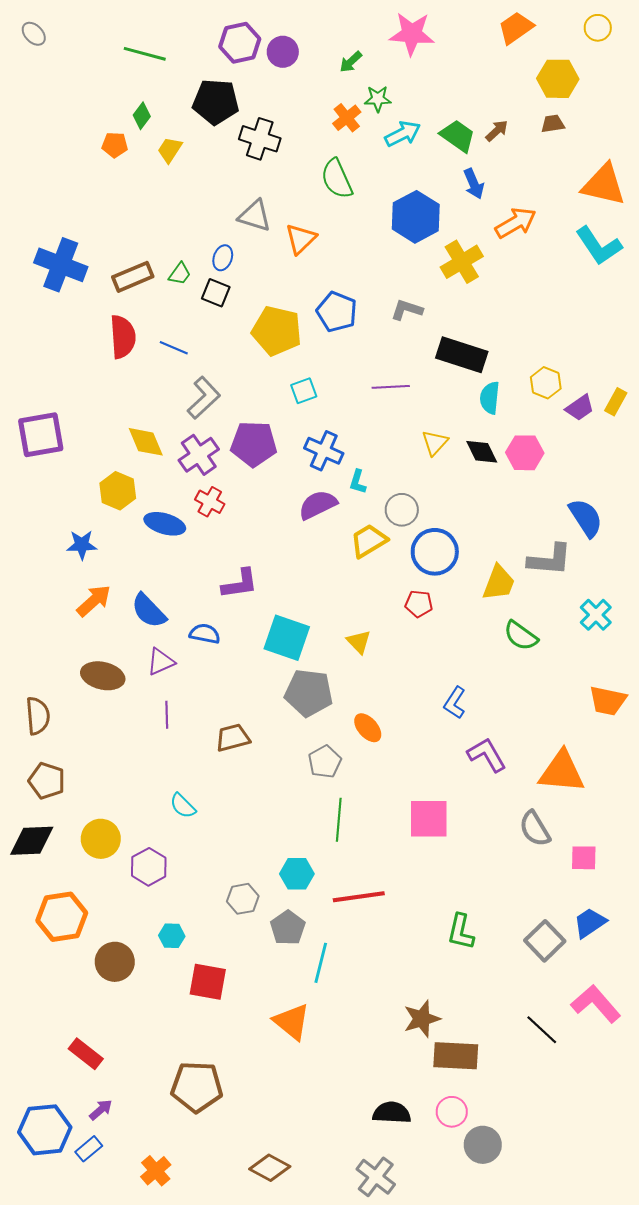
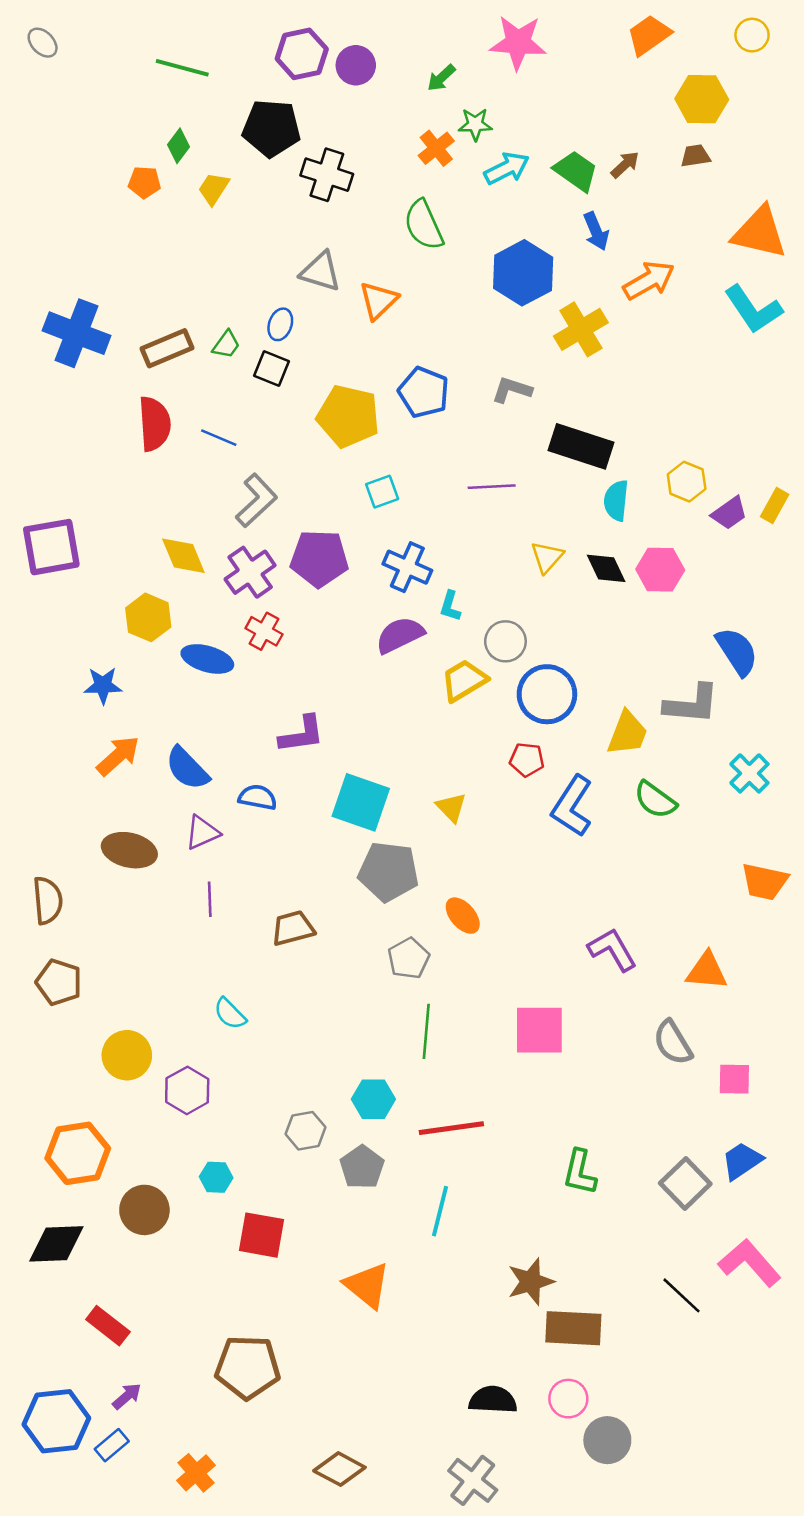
blue L-shape: (455, 703) -> (572, 806), moved, size x1.5
orange triangle: (562, 772) -> (707, 971), size x0.7
black diamond: (32, 841) -> (56, 1244), moved
cyan line: (321, 963) -> (440, 1211), moved

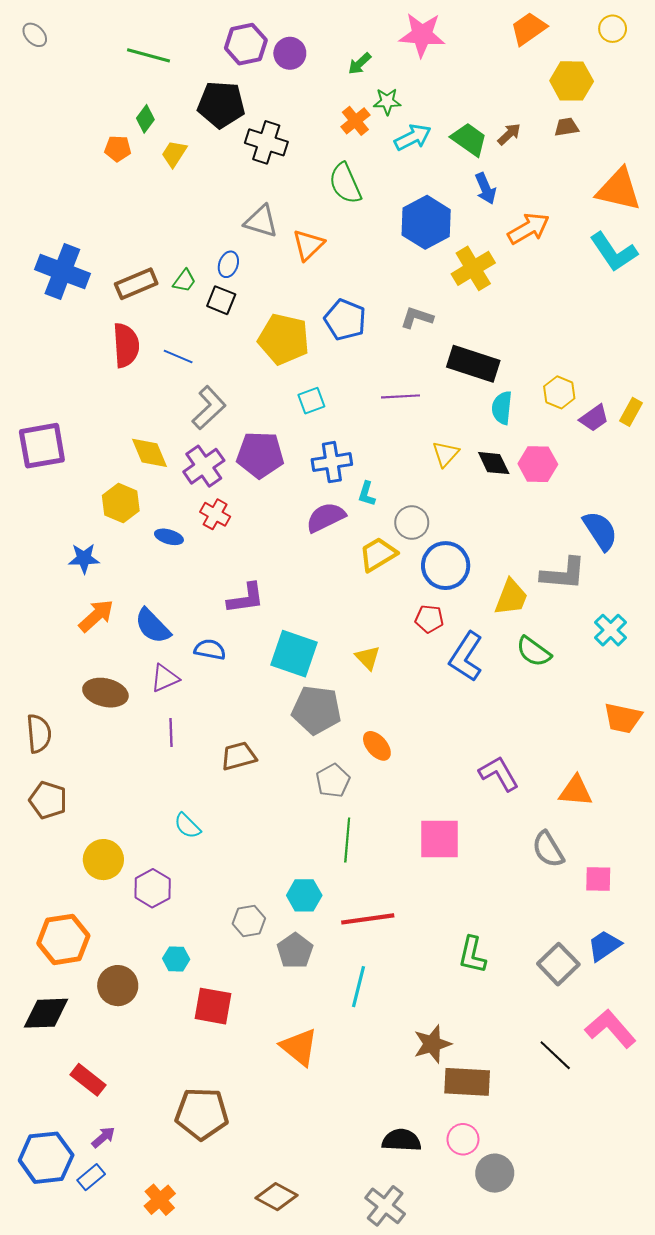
blue cross: (407, 567) -> (332, 462), turned -33
blue ellipse: (207, 659) -> (169, 537), size x0.7

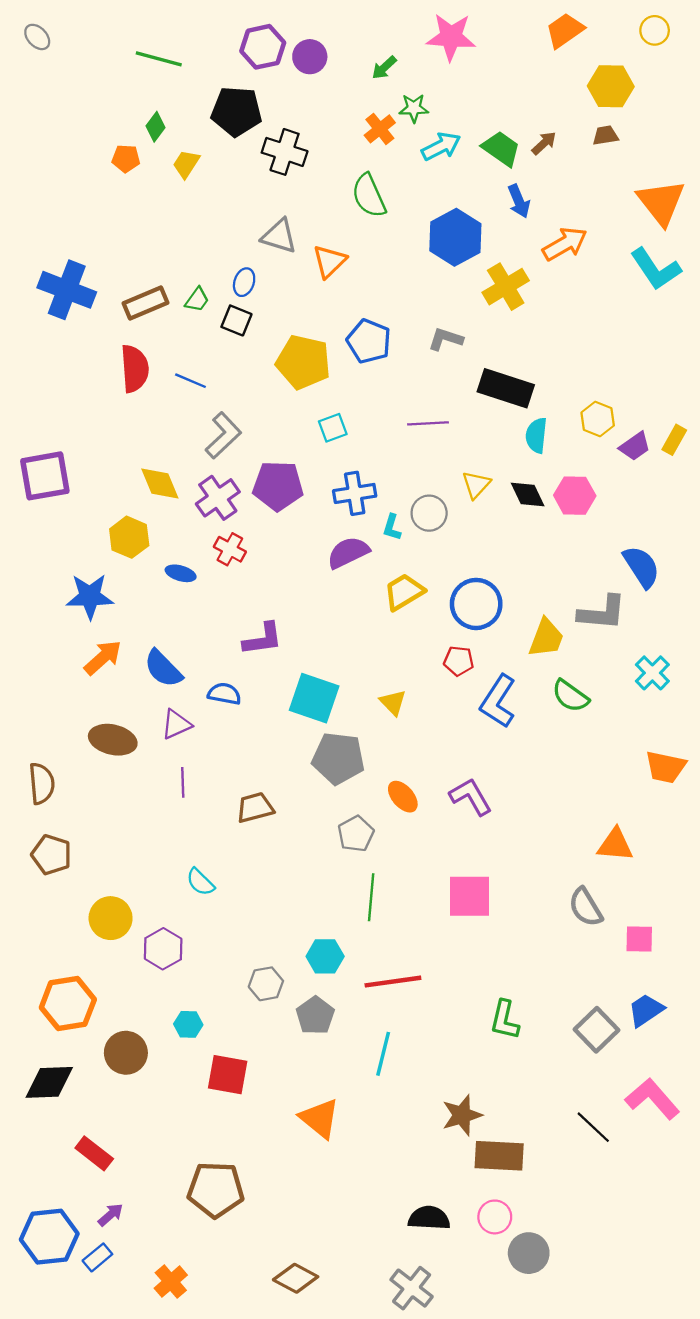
orange triangle: (619, 190) -> (661, 202), turned 39
gray circle: (412, 522) -> (429, 513), moved
blue star: (84, 558) -> (90, 596), size x1.4
purple L-shape: (499, 774) -> (471, 797), moved

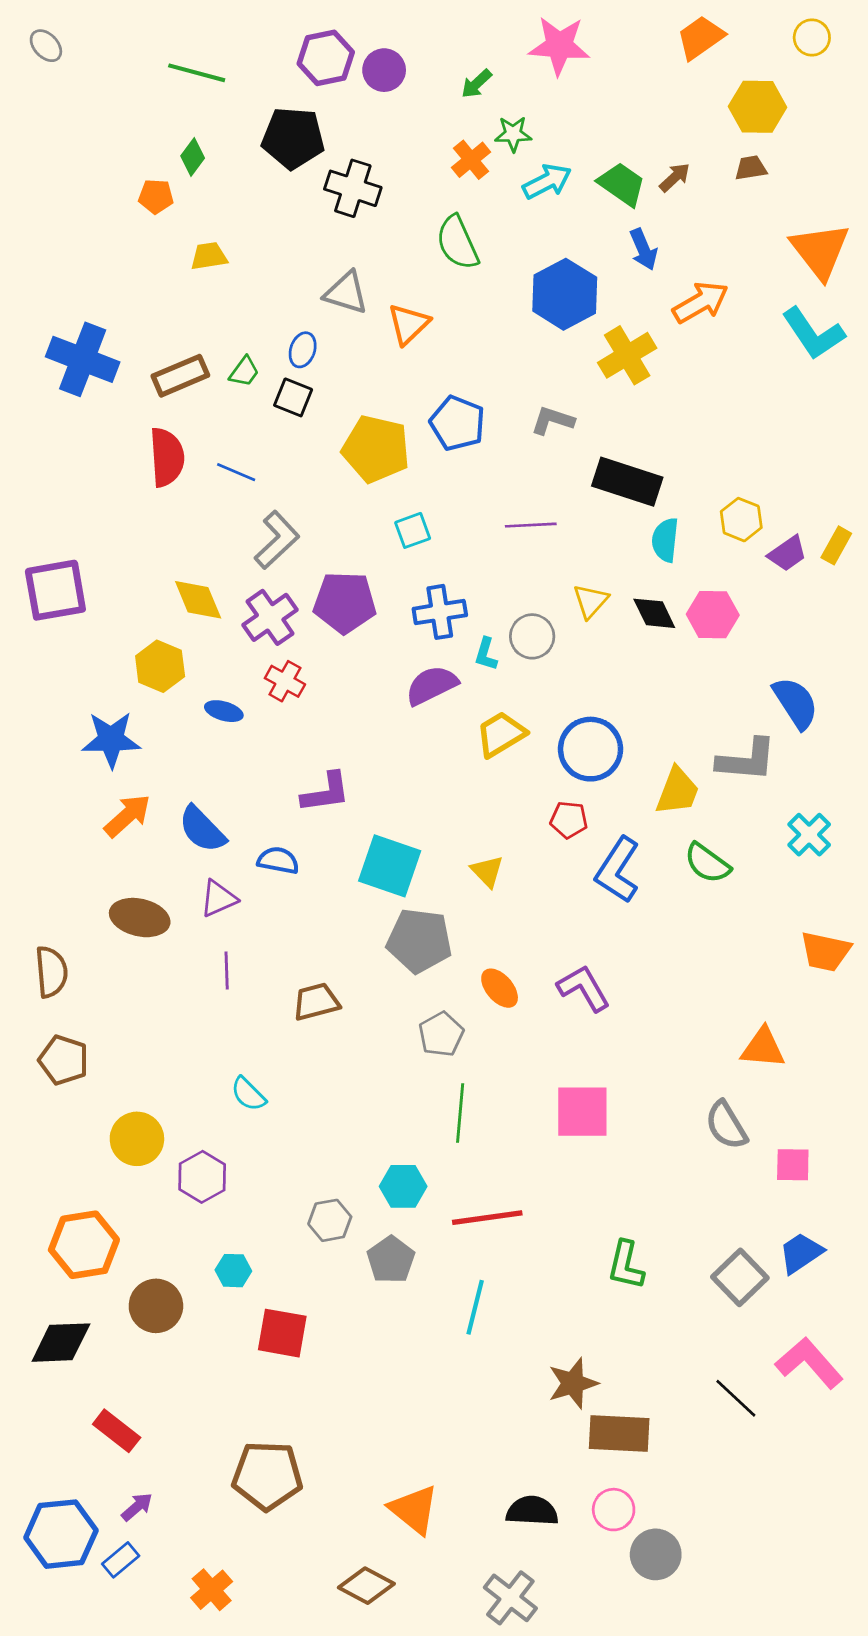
yellow trapezoid: (186, 164) -> (209, 256), moved, turned 48
orange triangle: (320, 1118) -> (414, 1510), moved

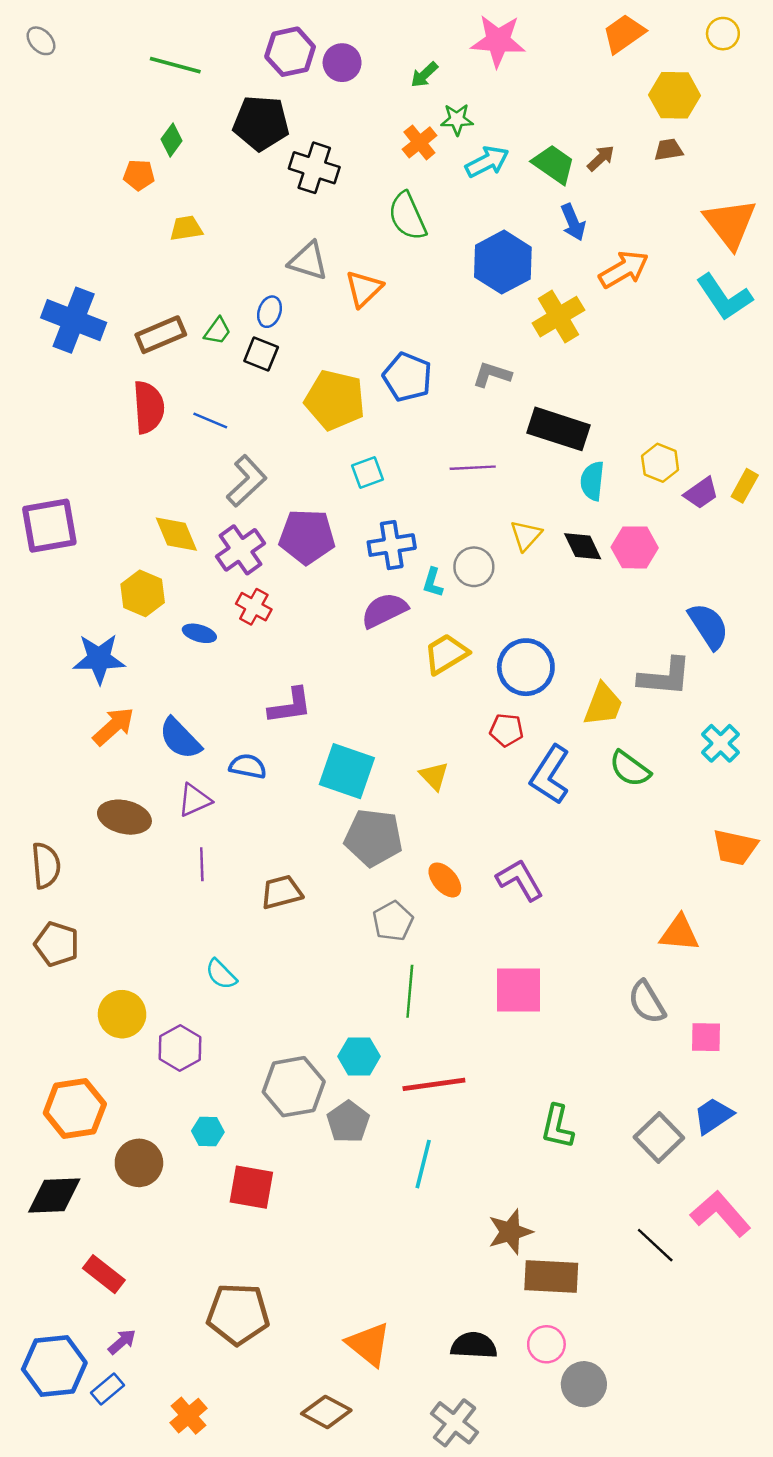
gray hexagon: (330, 1220) -> (294, 1087), size x1.6

